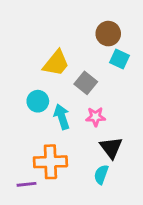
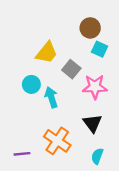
pink star: (96, 117) -> (95, 87), moved, size x1.5
orange cross: (50, 162) -> (57, 141), moved, turned 36
cyan semicircle: (101, 174) -> (97, 156), moved

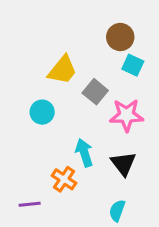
cyan arrow: (51, 97) -> (84, 153), moved
orange cross: (57, 141) -> (64, 179), moved, size x0.7
cyan semicircle: (97, 156) -> (117, 211), moved

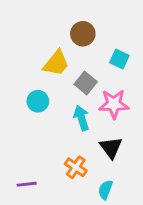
brown circle: (120, 37) -> (83, 34), moved
cyan arrow: (84, 153) -> (81, 118), moved
orange cross: (64, 179) -> (76, 167), moved

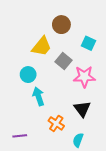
cyan arrow: (81, 118) -> (39, 96), moved

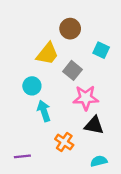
pink star: (84, 77) -> (86, 98), moved
black triangle: (82, 109) -> (94, 125), turned -42
cyan semicircle: (78, 140) -> (99, 161), moved, turned 56

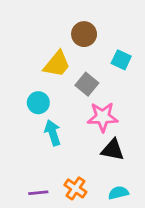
orange cross: (64, 142) -> (75, 188), moved
purple line: (22, 156) -> (38, 193), moved

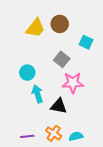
yellow trapezoid: (57, 64) -> (35, 28), moved
black triangle: (113, 150) -> (59, 106), moved
cyan semicircle: (118, 193) -> (76, 136), moved

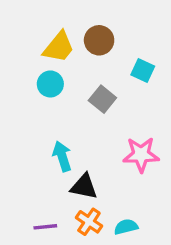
cyan circle: (27, 73) -> (50, 84), moved
pink star: (73, 83) -> (141, 155), moved
black triangle: (59, 106) -> (84, 186), moved

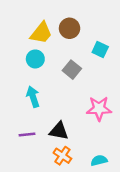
cyan arrow: (62, 156) -> (33, 97), moved
purple line: (45, 227) -> (27, 134), moved
cyan semicircle: (126, 227) -> (99, 160), moved

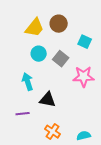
cyan circle: (35, 59) -> (39, 54), moved
pink star: (99, 109) -> (84, 77), moved
black triangle: (59, 131) -> (48, 100), moved

